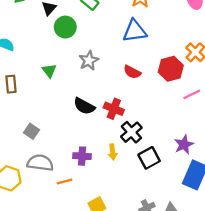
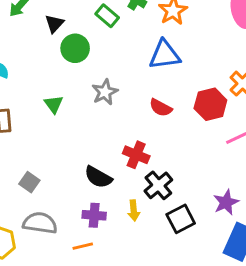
black semicircle: (84, 106) -> (98, 177), moved
orange line: (64, 182) -> (83, 246), moved

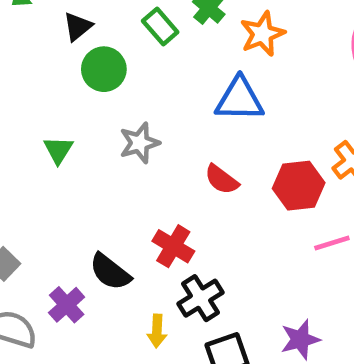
purple cross: (94, 215) -> (67, 305), moved, turned 35

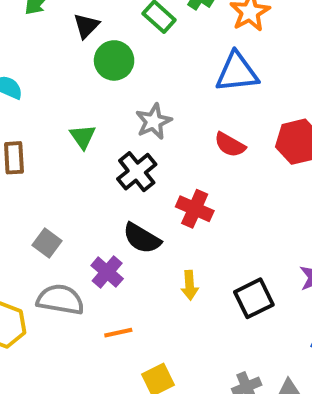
black cross: (200, 298) -> (137, 172), moved

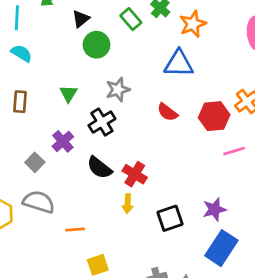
red cross: (195, 209) -> (135, 174), moved
purple cross: (107, 272) -> (63, 141), moved

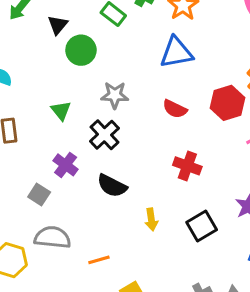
gray star: (118, 90) -> (115, 95), turned 30
red cross: (135, 174) -> (187, 166), moved

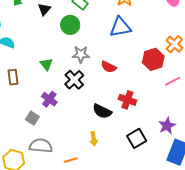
green circle: (81, 50) -> (70, 25), moved
red semicircle: (175, 109) -> (109, 67), moved
black semicircle: (112, 186) -> (102, 111), moved
yellow arrow: (151, 219) -> (94, 139), moved

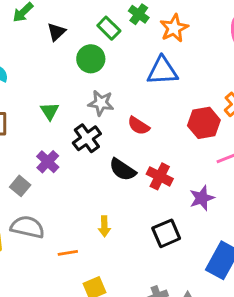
black semicircle: (102, 111) -> (123, 170), moved
purple star: (167, 126) -> (202, 198), moved

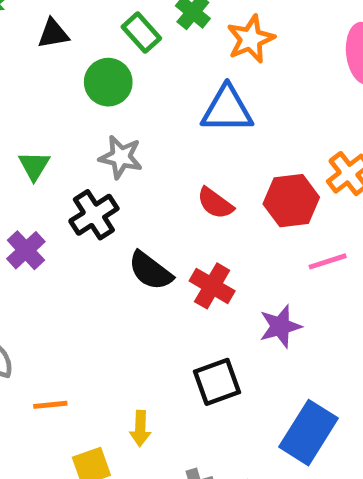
black triangle: (56, 32) -> (53, 34), turned 30
red semicircle: (139, 126) -> (215, 203), moved
yellow arrow: (104, 226) -> (140, 428), moved

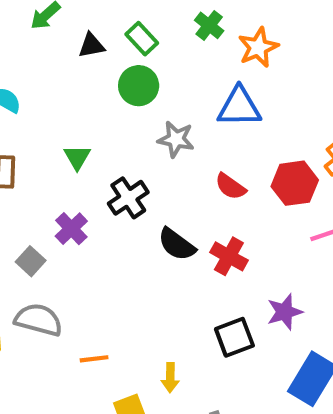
green rectangle: (141, 33) -> (142, 39), moved
gray star: (121, 157) -> (176, 139), moved
purple star: (280, 326) -> (285, 312), moved

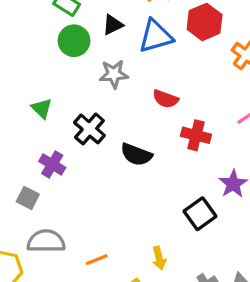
black triangle: (92, 45) -> (113, 25), moved
red hexagon: (295, 183) -> (205, 22), moved
red cross: (229, 256) -> (196, 135), moved

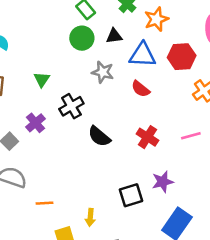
red semicircle: (165, 99) -> (140, 89), moved

